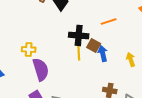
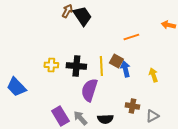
black cross: (79, 35) -> (76, 66), moved
purple semicircle: (41, 69) -> (89, 90), moved, turned -145

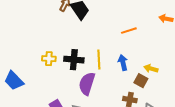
brown square: (116, 61) -> (141, 81), moved
yellow arrow: (153, 75) -> (151, 69), turned -56

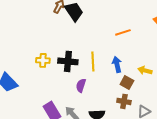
brown square: (141, 81) -> (127, 82), moved
purple semicircle: (87, 84) -> (81, 85), size x0.6

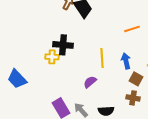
black cross: (68, 61) -> (63, 45), moved
purple semicircle: (81, 85) -> (90, 82), turned 32

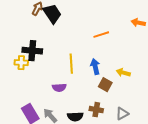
purple semicircle: (90, 82) -> (59, 88), turned -144
brown cross: (133, 98) -> (96, 110), moved

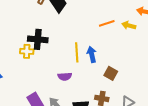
blue arrow: (95, 67) -> (92, 54), moved
yellow arrow: (123, 73) -> (129, 25), moved

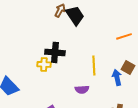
blue arrow: (92, 54) -> (117, 77), moved
brown square: (111, 73) -> (128, 67), moved

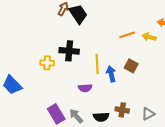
black cross: (55, 52) -> (69, 51), moved
blue arrow: (117, 77) -> (111, 74), moved

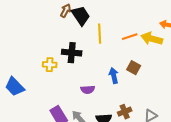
yellow arrow: (149, 37) -> (152, 39), size x1.5
yellow line: (97, 64) -> (100, 34), moved
brown cross: (122, 110) -> (125, 112), turned -32

